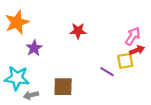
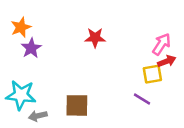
orange star: (17, 22) -> (21, 27), size x0.7
purple star: (34, 48) -> (31, 48), moved
purple line: (107, 72) -> (142, 99), moved

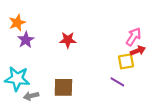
red star: (95, 38) -> (68, 40), moved

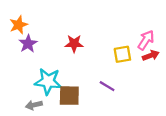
yellow square: (126, 61) -> (122, 54), moved
cyan star: (17, 79) -> (48, 81), moved
purple line: (117, 82) -> (107, 86), moved

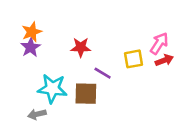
orange star: (19, 25) -> (32, 32), moved
purple line: (107, 86) -> (103, 73), moved
brown square: (69, 96) -> (86, 94), moved

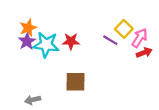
yellow square: (133, 59) -> (124, 29), moved, turned -36
purple line: (103, 73) -> (110, 40), moved
cyan star: (52, 89) -> (46, 45), moved

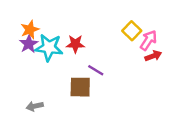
purple line: (110, 40) -> (96, 70), moved

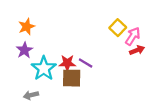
purple star: (29, 44) -> (24, 50), moved
red star: (75, 44) -> (67, 63), moved
cyan star: (49, 48) -> (44, 68), moved, turned 30

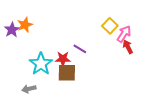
purple star: (24, 50) -> (12, 30), moved
red arrow: (137, 50) -> (128, 47), turned -96
purple line: (86, 63) -> (80, 49), moved

